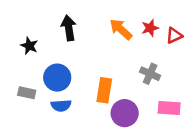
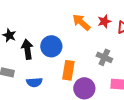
black arrow: (69, 28) -> (27, 49), moved
blue circle: (57, 78) -> (51, 46), moved

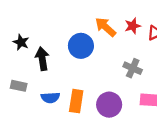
blue circle: (51, 46) -> (81, 46), moved
orange rectangle: (68, 70) -> (76, 101), moved

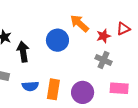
red star: (133, 26) -> (103, 36), moved

